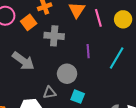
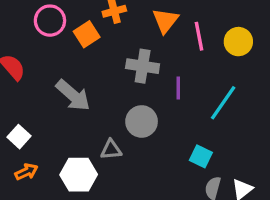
gray cross: (54, 36) -> (143, 66), moved
cyan square: (78, 97) -> (201, 156), moved

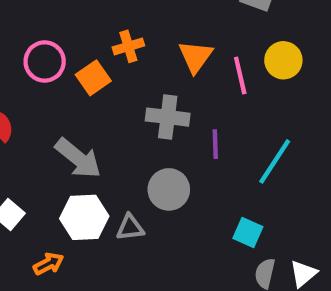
yellow circle: (238, 42) -> (283, 60), moved
orange arrow: (26, 172) -> (48, 264), moved
white hexagon: (79, 175) -> (84, 217), moved

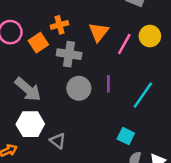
pink line: (240, 75) -> (124, 44), turned 40
gray cross: (168, 117) -> (69, 54), moved
gray circle: (169, 189) -> (79, 88), moved
gray triangle: (130, 228) -> (58, 141), moved, turned 42

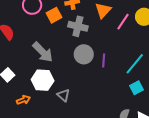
purple line: (108, 84) -> (104, 60), moved
cyan square: (126, 136) -> (137, 88), moved, turned 32

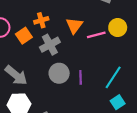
pink line: (123, 22) -> (96, 35), turned 48
gray cross: (78, 26) -> (50, 45), turned -36

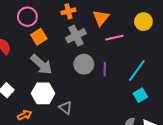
pink line: (96, 35) -> (114, 38), moved
orange square: (24, 36) -> (39, 37), moved

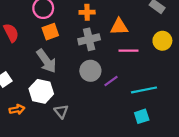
orange triangle: (101, 18) -> (119, 27), turned 36
purple line: (105, 69) -> (111, 81), turned 40
cyan line: (137, 71) -> (144, 90), turned 30

